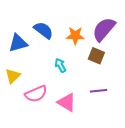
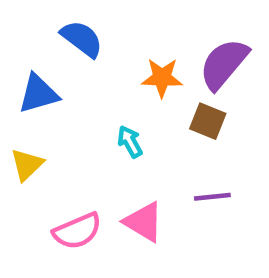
blue semicircle: (43, 30) -> (82, 39), moved
pink semicircle: (36, 94) -> (77, 231), moved

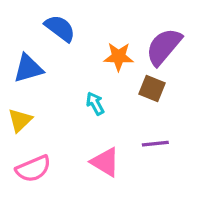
pink semicircle: (77, 231) -> (33, 169), moved

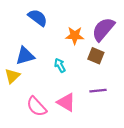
blue triangle: (28, 68) -> (25, 56), moved
pink semicircle: (33, 169) -> (37, 107), moved, turned 70

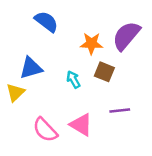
brown square: (96, 56) -> (104, 72), moved

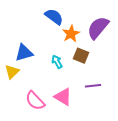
blue semicircle: (46, 22) -> (54, 17), moved
orange star: (91, 43) -> (71, 34), turned -30

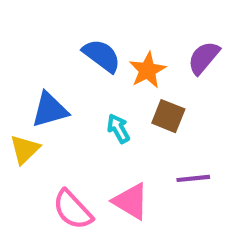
blue semicircle: (54, 17) -> (102, 56), moved
purple semicircle: (98, 28) -> (204, 58), size x0.7

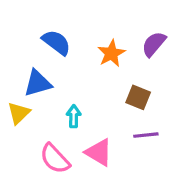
blue semicircle: (102, 56) -> (56, 42), moved
brown square: (168, 116) -> (138, 97), moved
cyan arrow: (118, 128) -> (74, 116), moved, turned 30

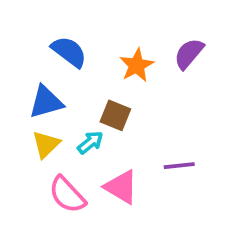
brown square: (138, 97) -> (115, 115), moved
yellow triangle: (19, 113) -> (46, 144), moved
cyan arrow: (74, 116) -> (90, 142), turned 50

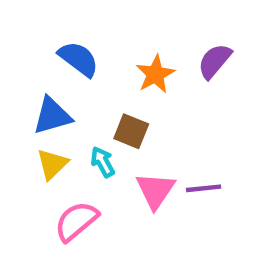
cyan arrow: (90, 142) -> (103, 162), turned -80
pink triangle: (121, 187) -> (155, 190), moved, turned 33
pink semicircle: (67, 195) -> (76, 221), turned 93

